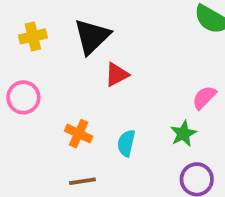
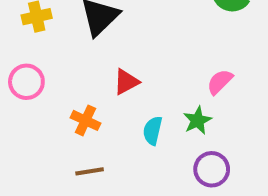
red triangle: (117, 75) -> (126, 82), moved
cyan semicircle: (126, 143) -> (153, 131), moved

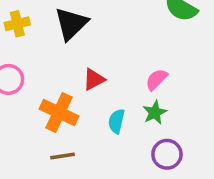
pink semicircle: (220, 82) -> (156, 79), moved
orange cross: (85, 120) -> (59, 112), size x1.5

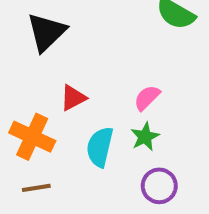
cyan semicircle: (116, 121) -> (100, 147), size x1.4

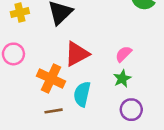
red triangle: (73, 98) -> (77, 54), size x1.5
cyan semicircle: (100, 147) -> (82, 94), moved

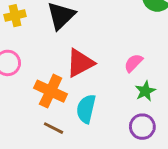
green star: (122, 79) -> (145, 91), moved
brown line: (54, 111) -> (53, 128), turned 36

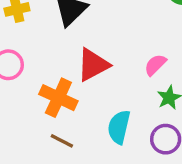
cyan semicircle: (86, 109) -> (119, 127), moved

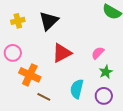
orange cross: (58, 98) -> (30, 75), moved

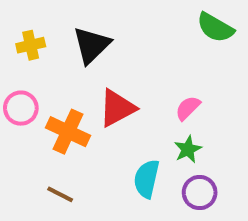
green star: (106, 72) -> (188, 149), moved
orange cross: (30, 75) -> (68, 132), moved
brown line: (44, 97) -> (60, 194), moved

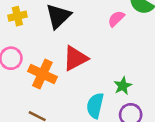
pink semicircle: (188, 108) -> (116, 19), moved

